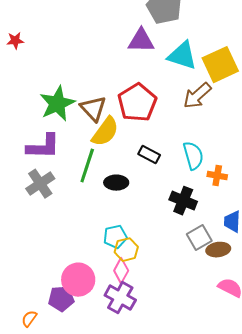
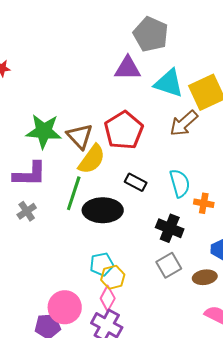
green star: (57, 104) -> (44, 131), turned 30
black ellipse: (116, 183) -> (103, 210), size x1.6
gray cross: (40, 184) -> (27, 211), size x0.7
gray square: (199, 238) -> (169, 265), moved

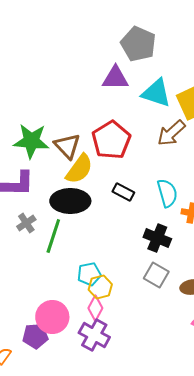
green line: (74, 193) -> (53, 236), moved
black ellipse: (103, 210) -> (70, 201), moved
gray cross: (27, 211) -> (26, 223), moved
gray square: (169, 265) -> (156, 275), turned -30

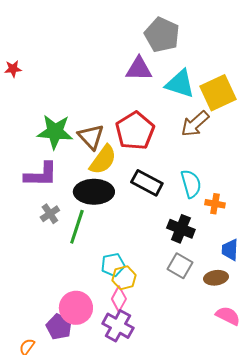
black rectangle: (123, 192) -> (147, 183), size x1.4
purple pentagon: (35, 336) -> (59, 327), turned 30

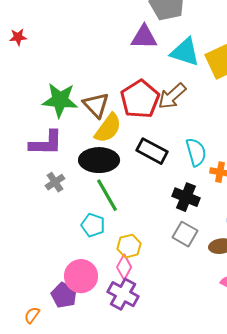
brown arrow: (195, 124) -> (172, 96), moved
green line: (77, 227) -> (107, 195), moved, turned -48
cyan pentagon: (113, 265) -> (93, 225), moved, turned 30

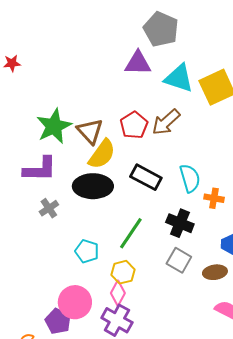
red pentagon: (140, 99) -> (134, 125), size x0.7
green star: (60, 100) -> (54, 126), turned -30
green line: (107, 195) -> (131, 233), moved, turned 64

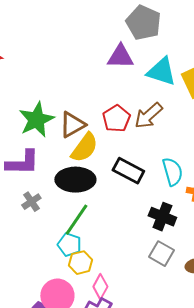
brown triangle: (90, 131) -> (72, 125), turned 44
green line: (131, 233) -> (76, 220), moved
yellow hexagon: (123, 272) -> (80, 263), moved

